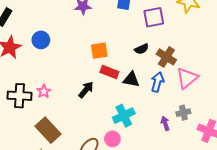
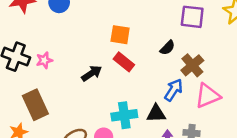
black semicircle: (142, 49) -> (167, 48), turned -40
black triangle: (131, 79) -> (156, 113), moved, turned -30

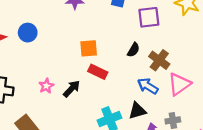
pink star: (44, 60) -> (46, 86), moved
blue arrow: (174, 90) -> (148, 86), turned -78

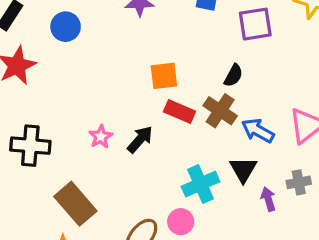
blue circle: (28, 33) -> (66, 27), moved
brown cross: (159, 60) -> (220, 111), moved
black triangle: (137, 111) -> (243, 169), turned -42

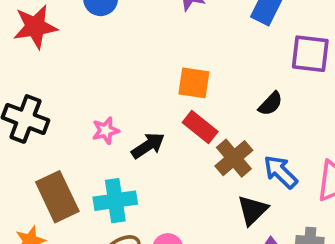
brown cross: (220, 111) -> (234, 158), moved
cyan cross: (201, 184) -> (115, 201), moved

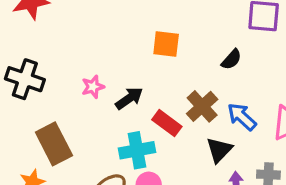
red rectangle: (200, 127) -> (167, 123), moved
cyan cross: (115, 201) -> (137, 150), moved

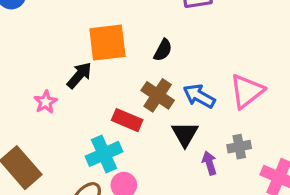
orange square: (166, 44) -> (107, 43), size x1.4
black semicircle: (231, 59) -> (163, 50), moved
black arrow: (129, 98) -> (79, 75), moved

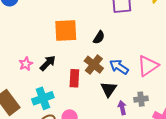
black arrow: (79, 75) -> (48, 63), moved
red rectangle: (127, 120) -> (74, 78), turned 66
cyan cross: (104, 154) -> (43, 98), moved

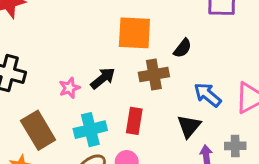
pink star: (26, 64) -> (69, 88), moved
brown cross: (94, 65) -> (154, 75), moved, turned 36
red rectangle: (74, 78) -> (134, 121), moved

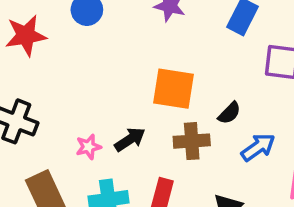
blue arrow: (208, 95) -> (258, 147), moved, turned 100

